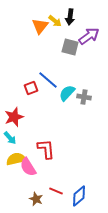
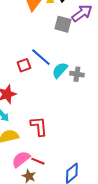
pink semicircle: (28, 167) -> (21, 159), moved, turned 84
red line: (56, 191) -> (38, 161), moved

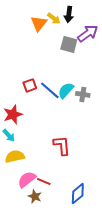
blue line: (41, 57) -> (50, 90), moved
red L-shape: (39, 126) -> (62, 145), moved

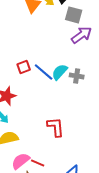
purple arrow: (88, 33) -> (82, 35), moved
gray square: (69, 44) -> (74, 15), moved

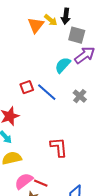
cyan semicircle: (60, 72) -> (63, 65), moved
gray cross: (77, 76) -> (80, 96), turned 32

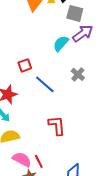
blue line: (47, 92) -> (45, 84), moved
pink semicircle: (24, 181) -> (22, 159), turned 66
red line: (41, 183) -> (39, 161), turned 40

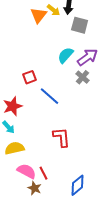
purple arrow: (83, 33) -> (88, 57), moved
gray cross: (78, 74) -> (83, 77), moved

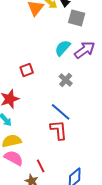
gray cross: (83, 77) -> (66, 80), moved
blue line: (50, 96) -> (61, 112), moved
pink semicircle: (27, 171) -> (14, 158), moved

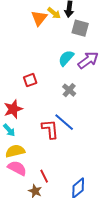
red L-shape: (59, 130) -> (50, 129), moved

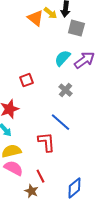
orange triangle: (39, 18) -> (35, 18), turned -30
red L-shape: (50, 129) -> (46, 142), moved

